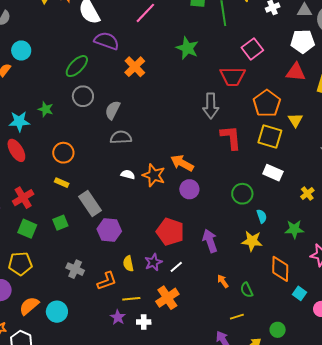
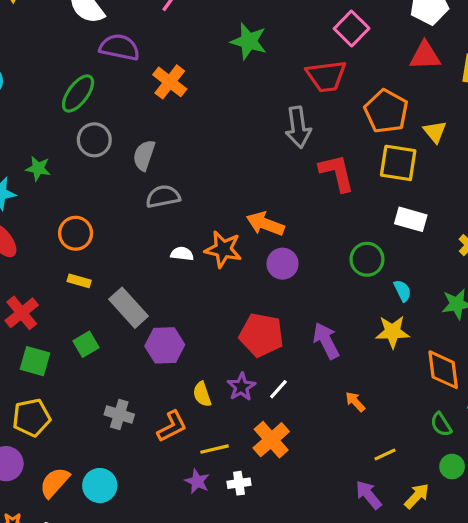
green semicircle: (247, 290) -> (441, 424), moved

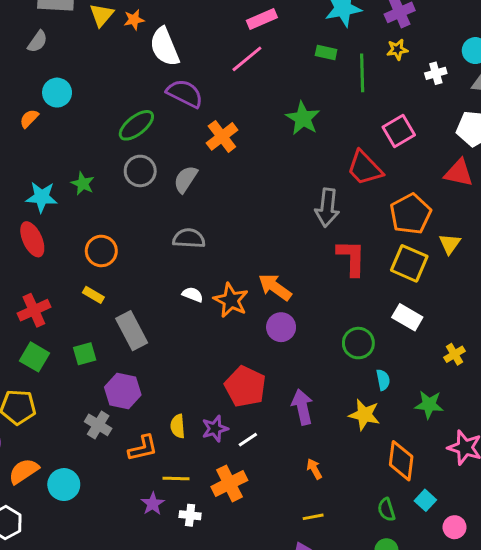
red trapezoid: (326, 76) -> (365, 168), turned 39
gray semicircle: (144, 155) -> (186, 179), moved
purple hexagon: (165, 345) -> (123, 391), moved
yellow line: (385, 455) -> (313, 517), moved

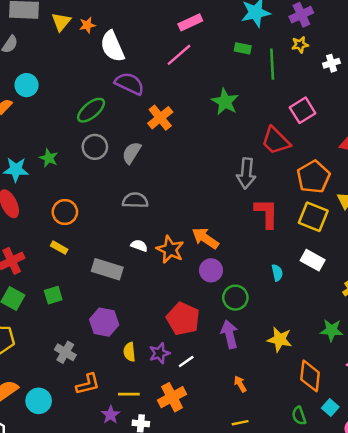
gray rectangle: (132, 331) -> (107, 269), moved, turned -44
green circle: (358, 343) -> (235, 298), moved
cyan semicircle: (383, 380) -> (277, 273), moved
purple hexagon: (123, 391) -> (104, 322), moved
orange L-shape: (143, 448) -> (88, 384), moved

